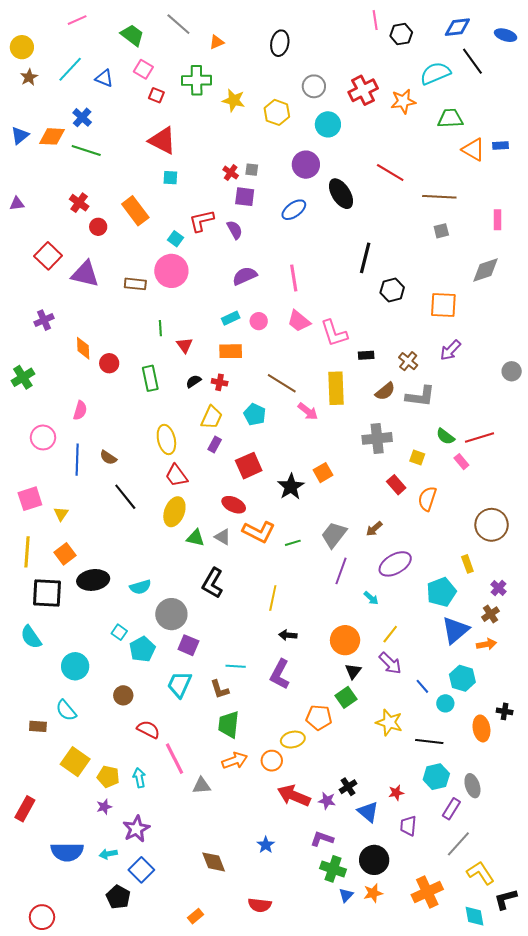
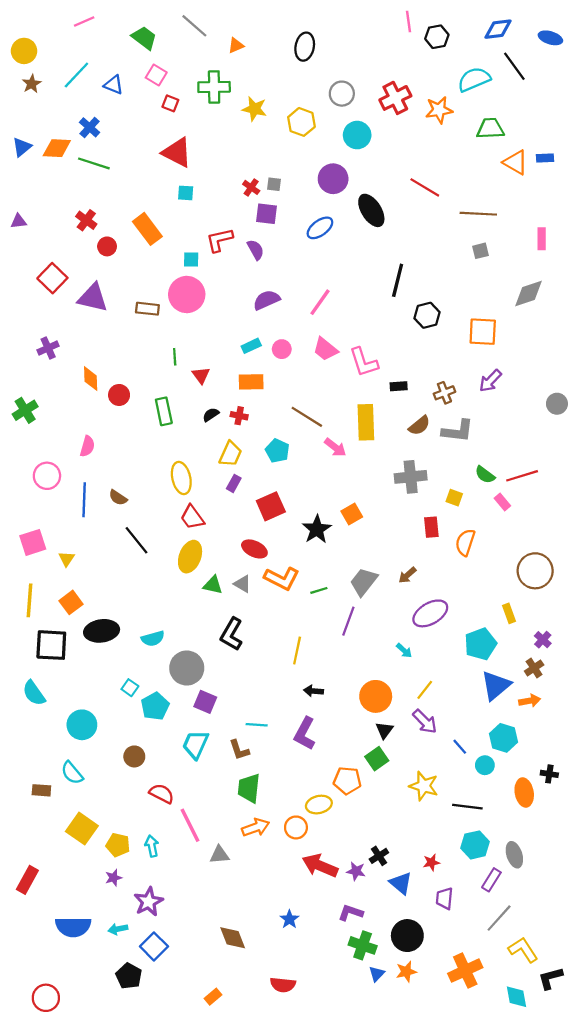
cyan square: (175, 239) -> (191, 260), turned -35
pink line: (294, 278) -> (320, 302), turned 44
brown cross: (408, 361) -> (444, 393), turned 30
red rectangle: (396, 485) -> (431, 527), turned 36
purple line: (341, 571) -> (348, 621), moved

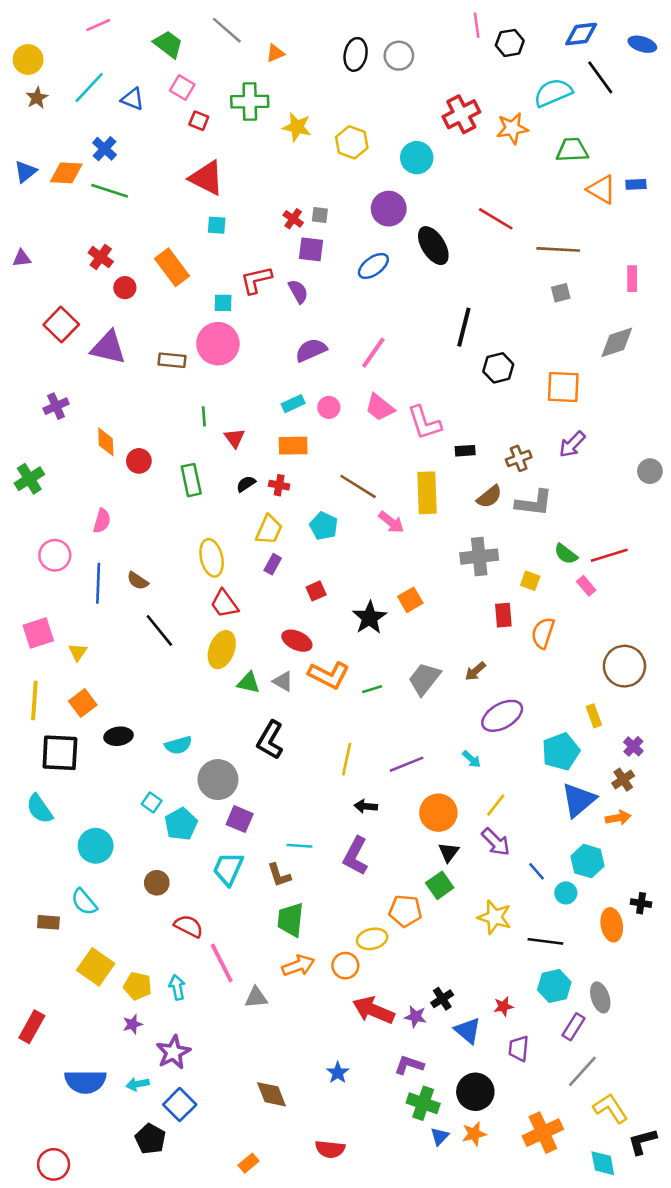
gray circle: (342, 94) -> (399, 56), moved
red square: (271, 506) -> (316, 591), size x0.6
purple line: (348, 621) -> (407, 764), moved, turned 48
black ellipse: (102, 631) -> (119, 736), size x0.7

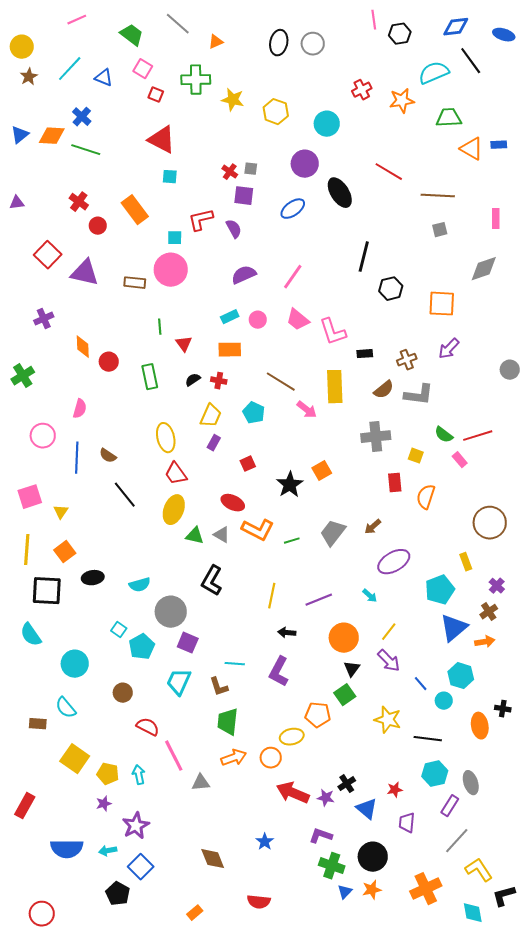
red cross: (461, 114) -> (362, 90), size x0.7

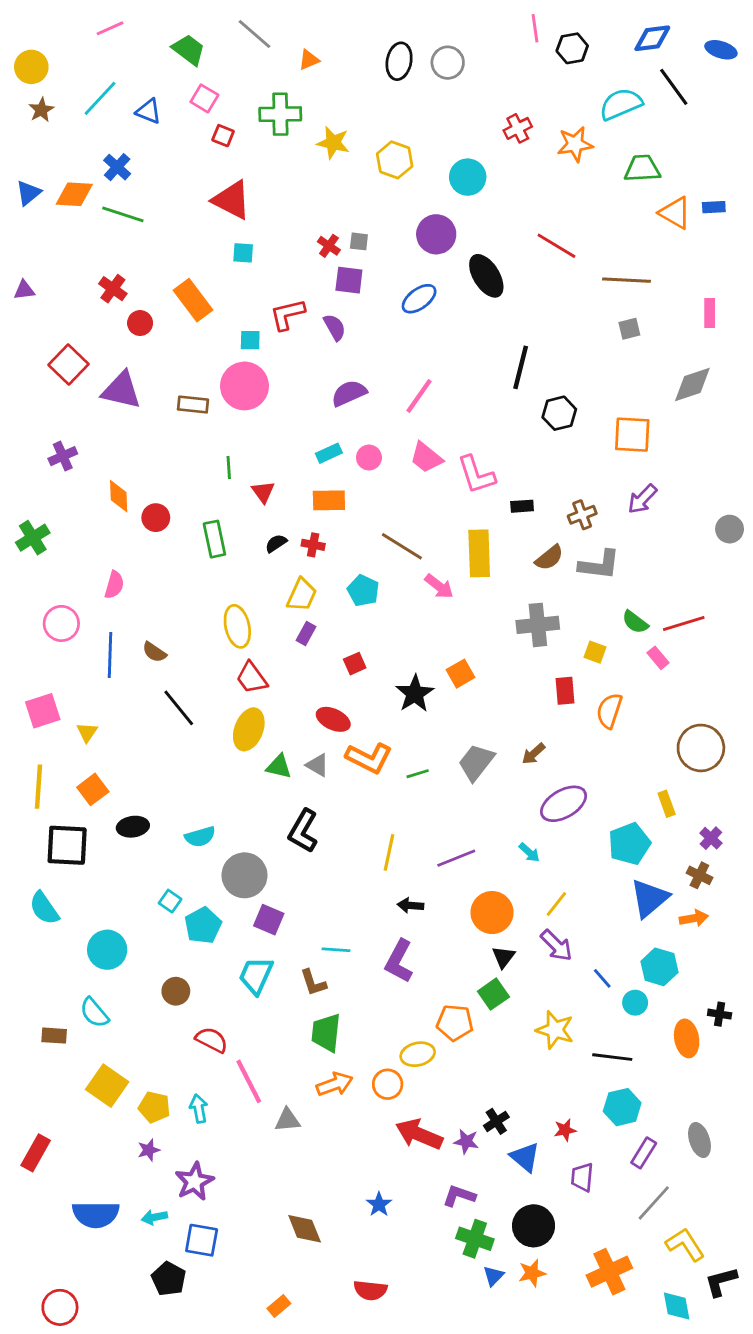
brown cross: (489, 612) -> (699, 875), turned -30
gray ellipse: (471, 783) -> (699, 1140), moved
blue square: (141, 867) -> (202, 1240), turned -35

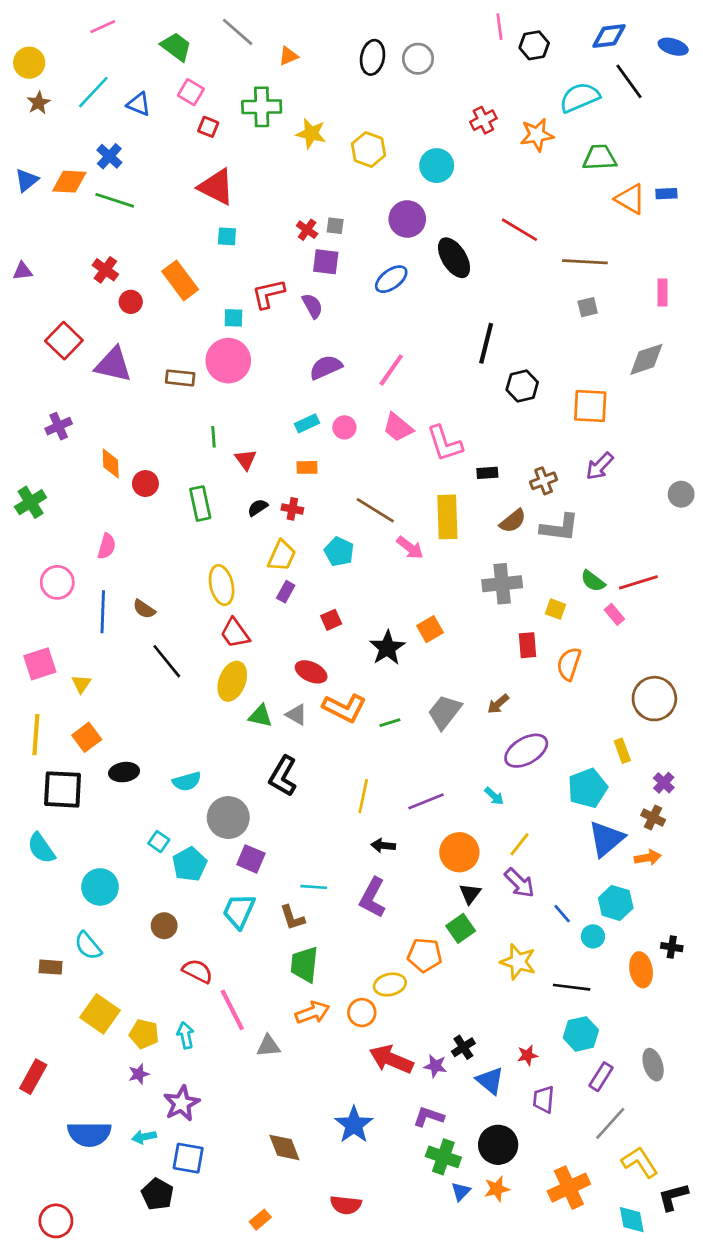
orange rectangle: (329, 500) -> (307, 467), size x0.7
blue star: (379, 1204) -> (354, 1125), size x1.6

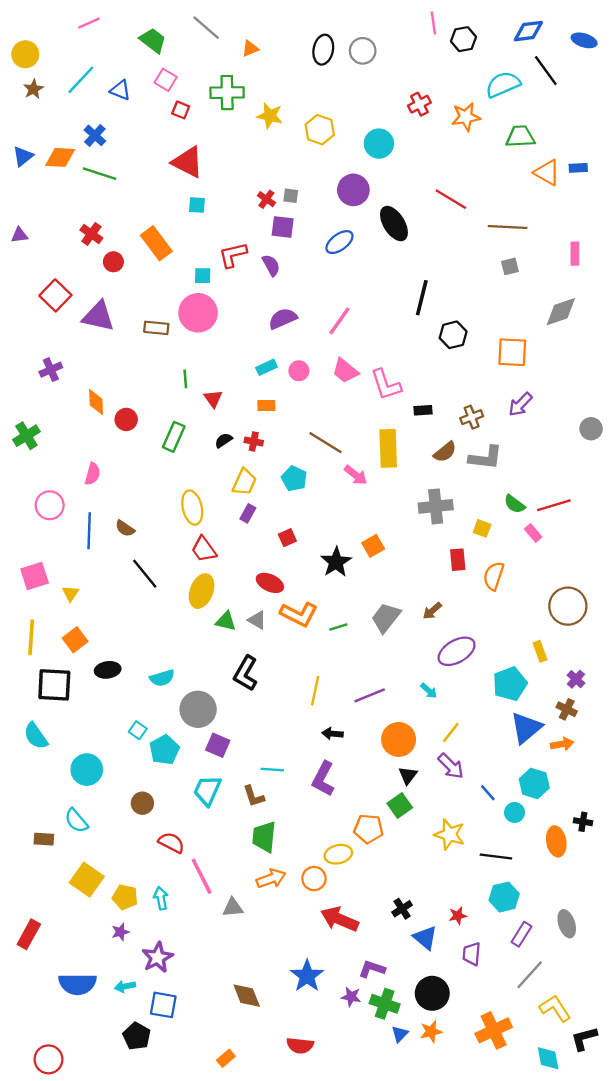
green rectangle: (200, 504) -> (174, 437), turned 36
purple star: (435, 1066) -> (351, 997), moved

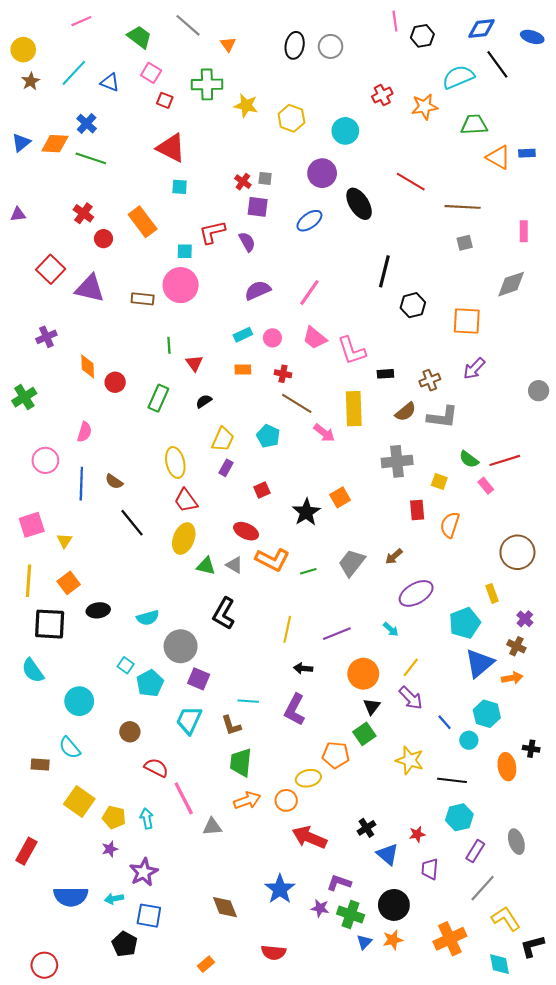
orange triangle: (250, 48) -> (228, 44), turned -42
red cross: (254, 441) -> (283, 374), moved

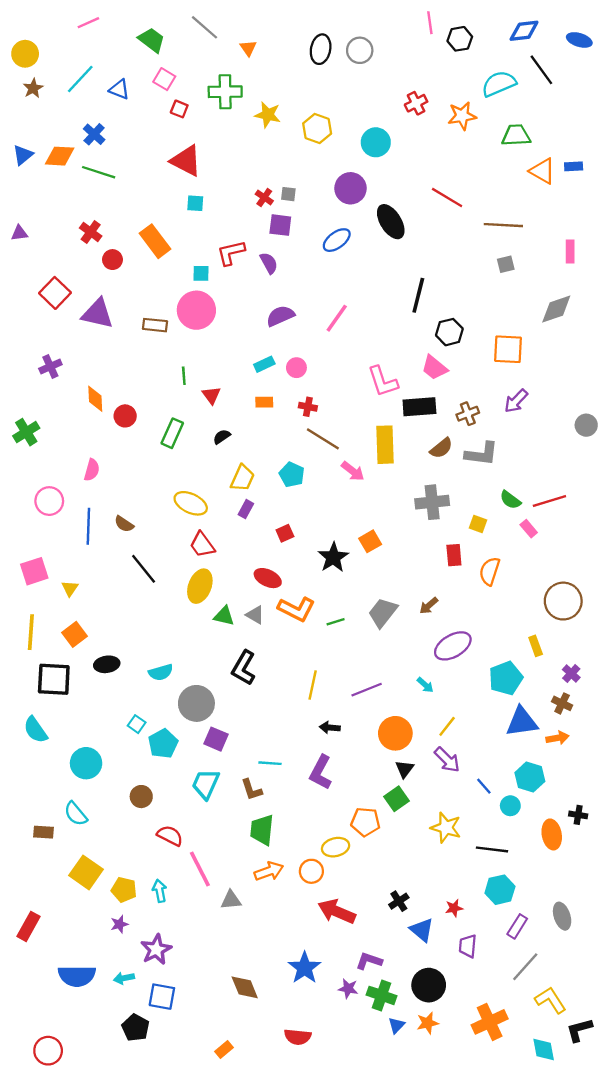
pink trapezoid: (315, 338) -> (434, 368), moved
black rectangle: (385, 374) -> (419, 407), size x1.8
yellow ellipse: (175, 462) -> (191, 503), turned -52
blue triangle: (479, 663) -> (522, 722), turned 32

